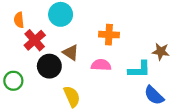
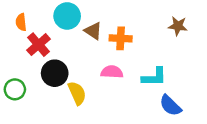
brown star: (161, 51) -> (178, 26), moved
brown triangle: (71, 53) -> (93, 31), moved
yellow semicircle: (72, 97) -> (77, 93), moved

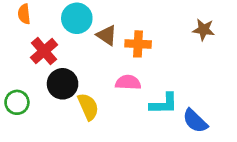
orange semicircle: (21, 22) -> (24, 14), moved
cyan L-shape: (154, 77) -> (164, 104), moved

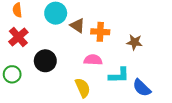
brown star: (204, 30) -> (134, 42), moved
red cross: (44, 51) -> (18, 37), moved
yellow semicircle: (88, 107) -> (83, 88), moved

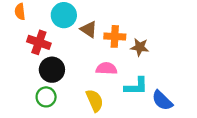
red cross: (18, 37) -> (39, 42), moved, turned -30
brown star: (134, 42) -> (140, 47), moved
green circle: (12, 74) -> (46, 97), moved

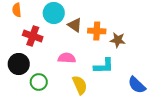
pink semicircle: (106, 68) -> (67, 58), moved
black circle: (52, 70) -> (19, 64), moved
cyan L-shape: (136, 86) -> (104, 66), moved

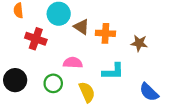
brown star: (118, 40) -> (139, 43), moved
black circle: (19, 64) -> (15, 80), moved
green circle: (39, 82) -> (53, 83), moved

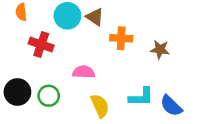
brown triangle: (82, 27) -> (95, 17), moved
cyan L-shape: (113, 71) -> (141, 97), moved
green circle: (53, 83) -> (49, 96), moved

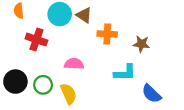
cyan L-shape: (141, 97) -> (125, 73), moved
yellow semicircle: (100, 106) -> (68, 94), moved

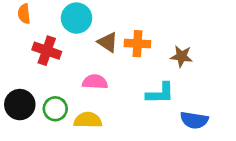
brown triangle: (84, 15) -> (108, 42), moved
yellow semicircle: (68, 94) -> (88, 120), turned -65
blue semicircle: (151, 94) -> (194, 120), turned -35

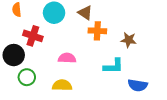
brown triangle: (108, 42) -> (85, 13), moved
black circle: (20, 105) -> (14, 55), moved
green circle: (55, 109) -> (27, 77), moved

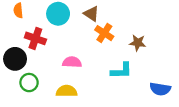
orange cross: (97, 31) -> (104, 33), turned 30
blue semicircle: (138, 85) -> (160, 89), moved

